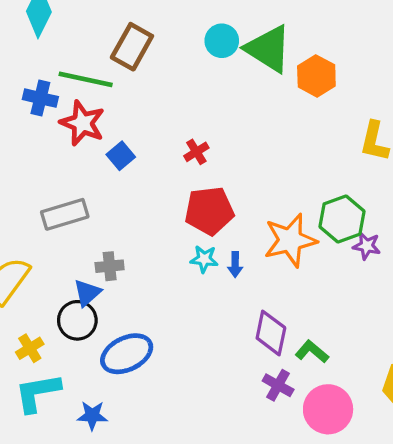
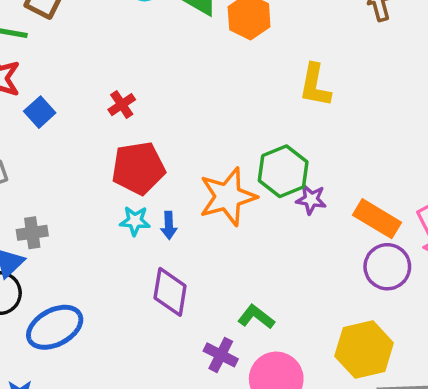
purple diamond: (271, 333) -> (170, 292), moved

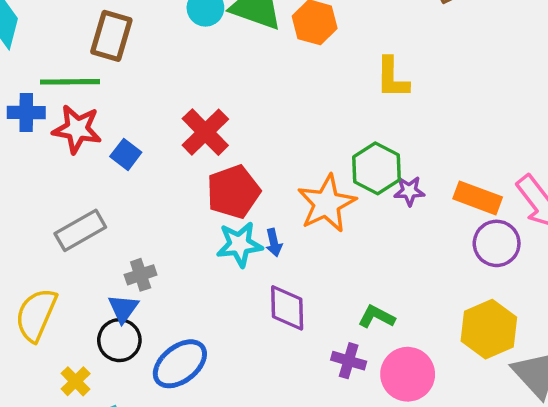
red cross: (122, 105) -> (205, 132), size x1.8
cyan star: (135, 221) -> (240, 244), size x1.5

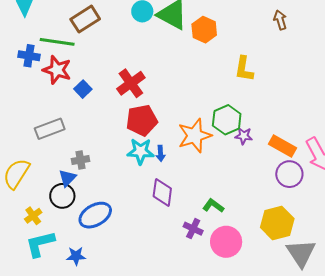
brown rectangle: (111, 36) -> (85, 19), turned 32

